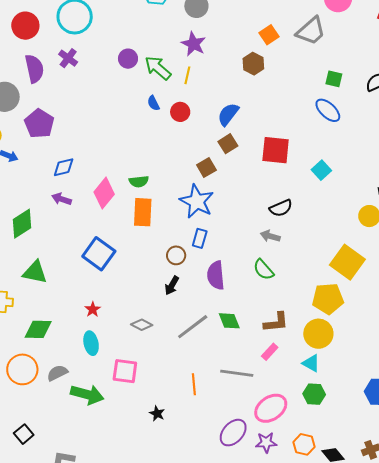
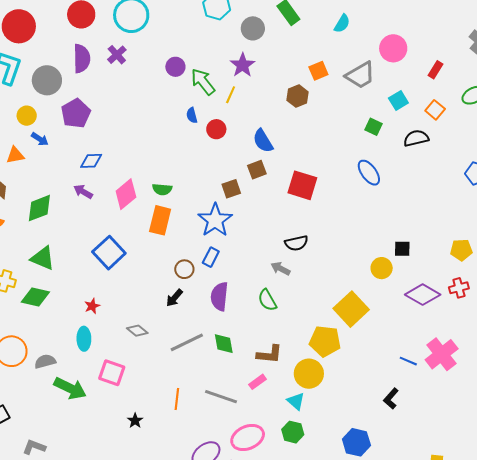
blue ellipse: (328, 110) -> (369, 173), moved
blue semicircle: (228, 114) -> (263, 141), turned -80
cyan square: (321, 170) -> (398, 101), moved
green diamond: (38, 329) -> (35, 297), moved

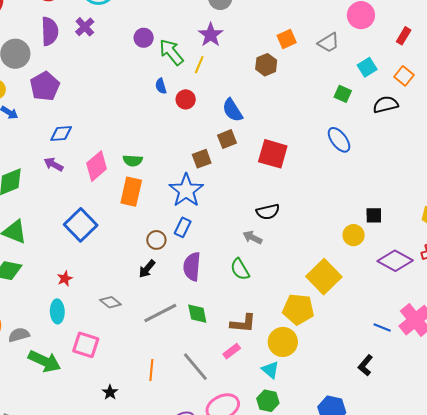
gray trapezoid: (360, 75) -> (329, 43), size x0.7
gray line: (221, 397) -> (195, 367), turned 32

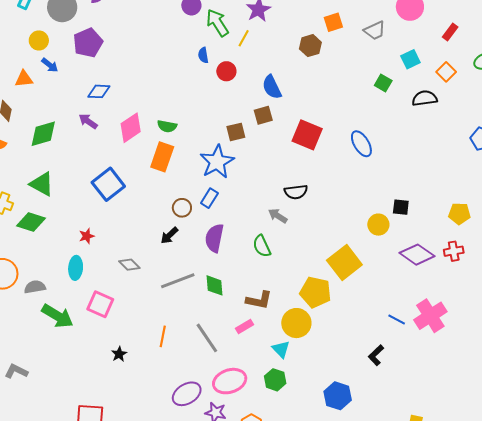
blue ellipse: (339, 140) -> (361, 144), moved

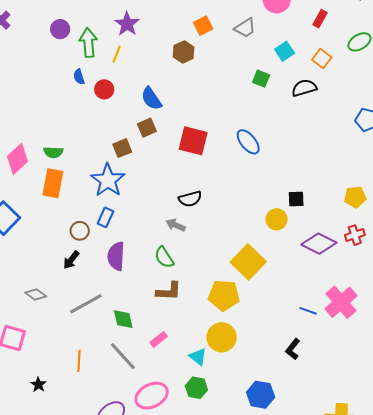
green arrow: (217, 23) -> (88, 43), turned 36
green diamond: (214, 285) -> (123, 319), moved
brown L-shape: (259, 300) -> (169, 291), moved
yellow circle: (296, 323) -> (222, 337), moved

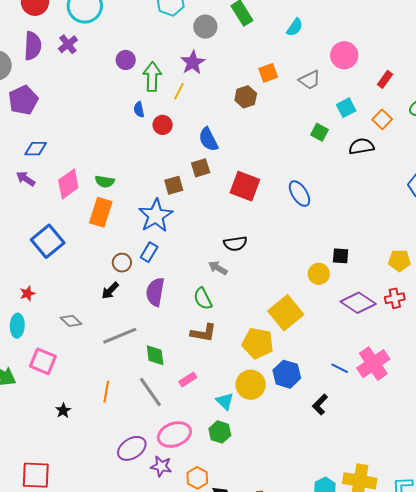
blue hexagon: (261, 395) -> (287, 374), moved

